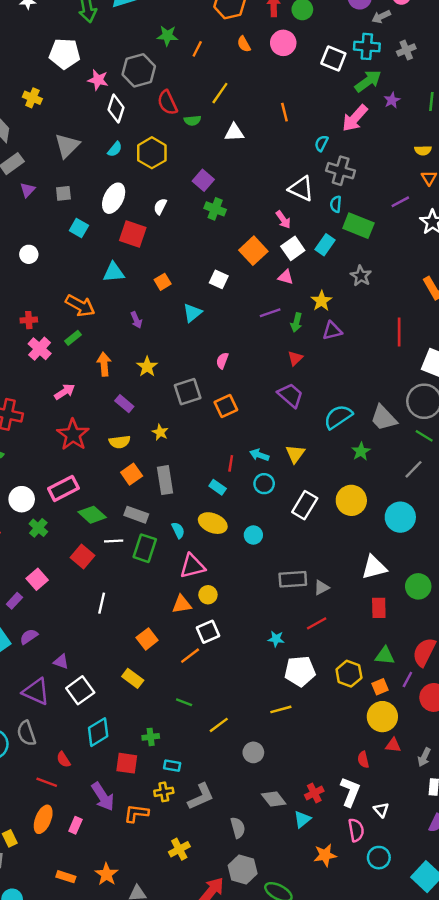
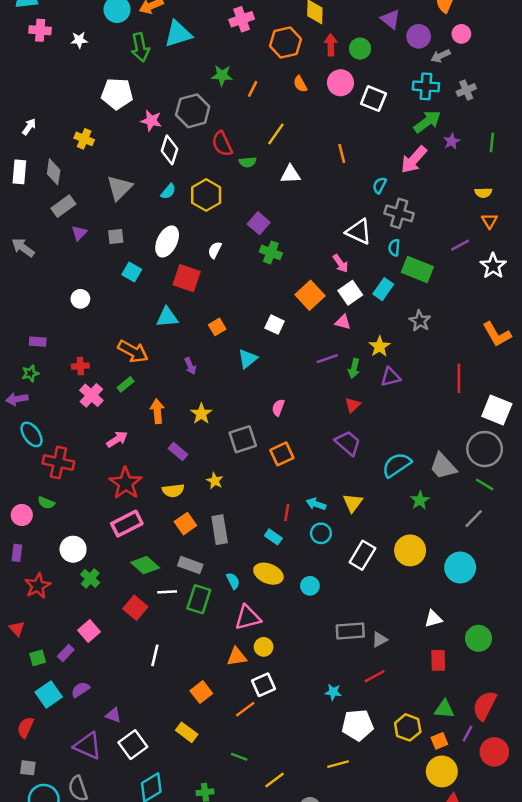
white square: (333, 58) -> (373, 99), moved
pink rectangle: (63, 488) -> (127, 524), moved
white triangle: (374, 567) -> (433, 619), size x0.7

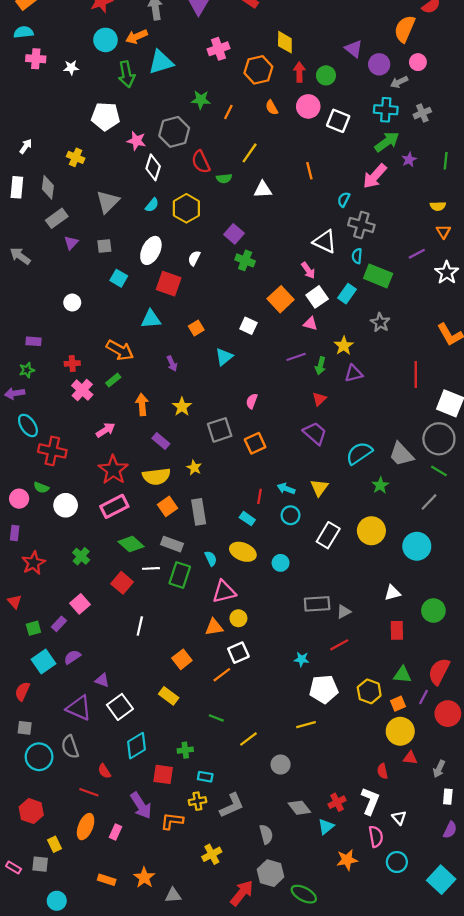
yellow semicircle: (173, 491) -> (156, 476), size x1.4
white circle: (73, 549) -> (66, 505), moved

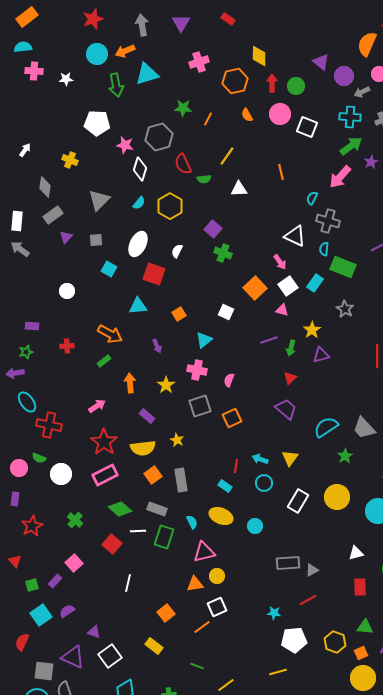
white rectangle: (17, 187) -> (17, 221), moved
pink cross: (82, 390) -> (197, 370), moved, turned -30
gray square: (25, 728) -> (44, 671), moved, size x1.5

